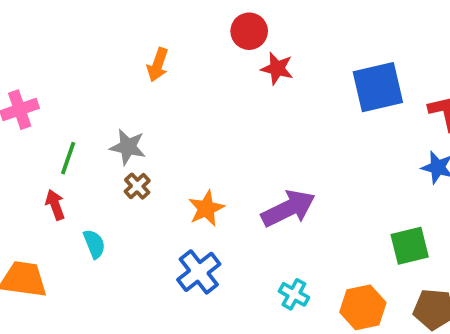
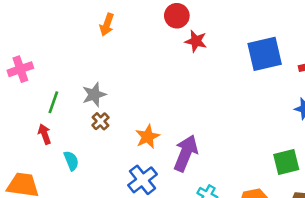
orange arrow: (158, 65) -> (107, 25), moved
gray star: (128, 147) -> (94, 95), turned -30
purple arrow: (288, 208) -> (186, 153), moved, turned -42

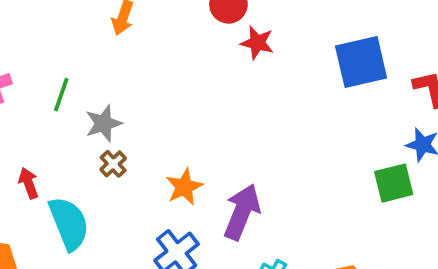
green line: (53, 102) -> (61, 95), moved
cyan semicircle: (71, 161) -> (69, 223), size x1.8
green square: (286, 162) -> (394, 183), moved

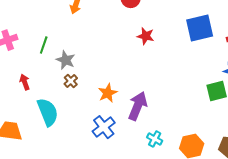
red star: (257, 43) -> (146, 36), moved
gray star: (104, 123) -> (66, 60), turned -30
red arrow: (29, 183) -> (25, 82), moved

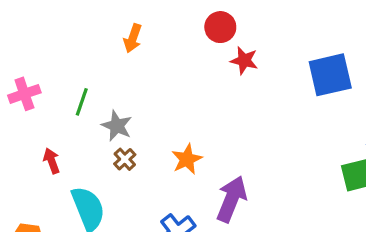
red star: (146, 36) -> (244, 61), moved
orange star: (108, 93) -> (187, 159), moved

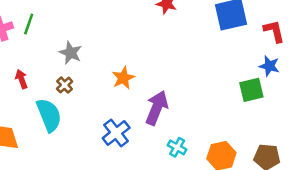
green line: (82, 102) -> (29, 24), moved
brown cross: (125, 159) -> (65, 85), moved

